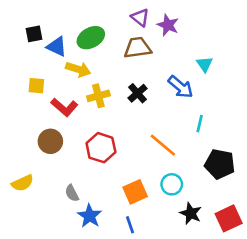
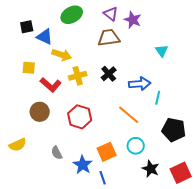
green ellipse: (91, 38) -> (72, 15), moved
blue arrow: (181, 87) -> (140, 84), moved, turned -45
blue star: (90, 216) -> (83, 165), moved

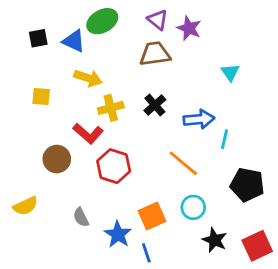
blue triangle: (45, 37) -> (74, 41), moved
red L-shape: (51, 85) -> (88, 133), moved

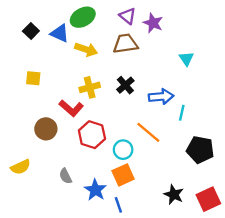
black square: (38, 38) -> (31, 31), turned -35
yellow arrow: (88, 78) -> (86, 49), moved
cyan circle: (193, 207) -> (123, 150), moved

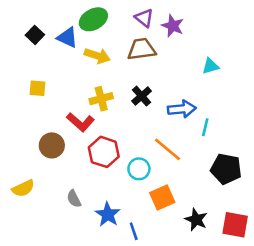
cyan triangle: (186, 59) -> (210, 66), turned 49
orange square: (123, 175) -> (162, 197), moved
red square: (208, 199) -> (235, 225), turned 35

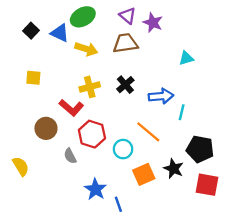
yellow semicircle: (23, 188) -> (21, 166), turned -96
gray semicircle: (74, 199) -> (70, 156), moved
black star: (196, 220) -> (174, 169), moved
red square: (235, 225) -> (207, 185), moved

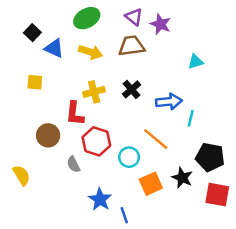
blue triangle: (60, 33) -> (54, 48), moved
red L-shape: (71, 108) -> (75, 114), turned 55

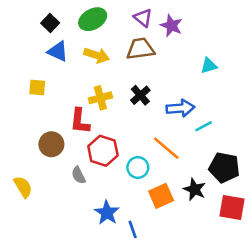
black square: (32, 33) -> (50, 23), moved
cyan line: (191, 118) -> (204, 126), turned 49

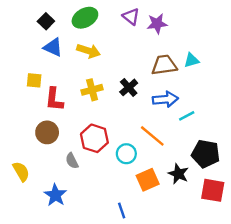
purple star: (171, 26) -> (157, 24), turned -30
brown trapezoid: (140, 49) -> (164, 65), moved
red L-shape: (80, 121) -> (54, 99), moved
blue star: (107, 213) -> (55, 195), moved

